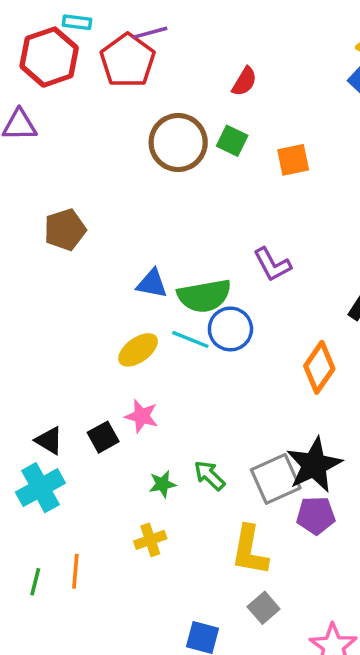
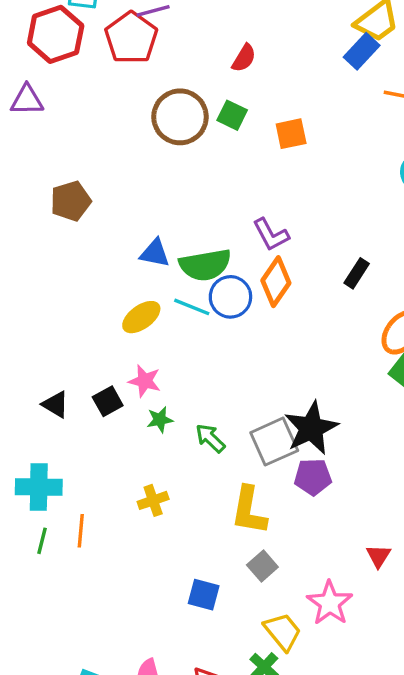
orange diamond: (319, 367) -> (276, 282), moved
green star: (162, 484) -> (160, 420), moved
cyan cross: (40, 488) -> (39, 487), moved, turned 30

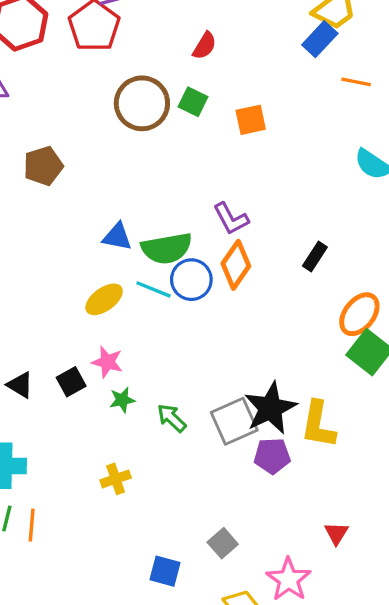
brown pentagon: (71, 201) -> (43, 166), moved
yellow L-shape: (249, 511) -> (318, 425), moved
orange line: (81, 531) -> (32, 525), moved

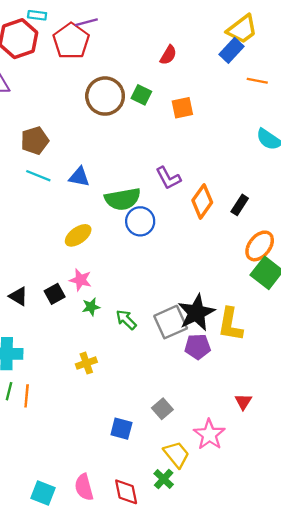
red semicircle: (205, 46) -> (168, 55), moved
blue triangle: (117, 237) -> (79, 177), moved
black rectangle: (315, 257) -> (240, 205), moved
orange diamond: (236, 265) -> (202, 201), moved
cyan line: (153, 289) -> (38, 176), moved

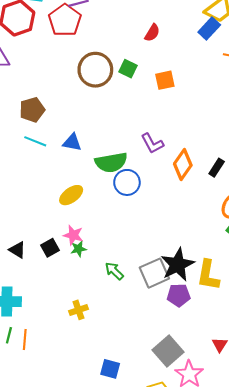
green star: (91, 307) -> (78, 249), moved
gray square: (162, 409) -> (168, 351), moved, size x1.6

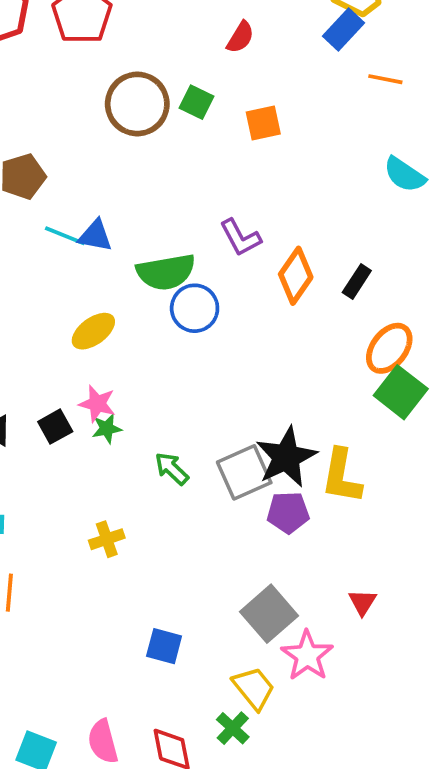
cyan line: (35, 141) -> (65, 236), moved

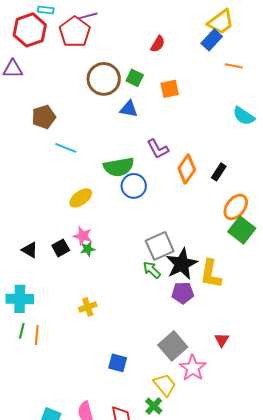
blue triangle: (95, 236) -> (129, 109), moved
green arrow: (172, 469) -> (152, 270), moved
gray square: (244, 472) -> (160, 246), moved

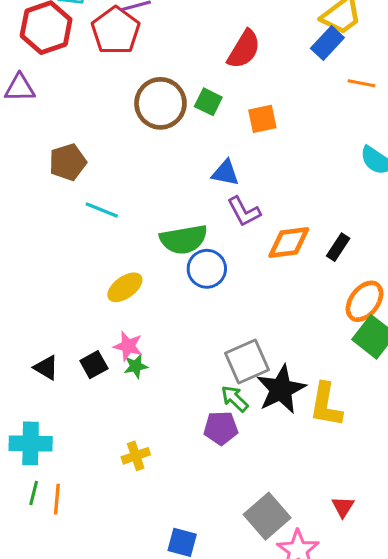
red semicircle: (158, 44) -> (244, 49), size x1.5
blue triangle: (129, 109) -> (225, 173), moved
orange diamond: (187, 169) -> (289, 242), turned 48
purple pentagon: (183, 293) -> (221, 428), moved

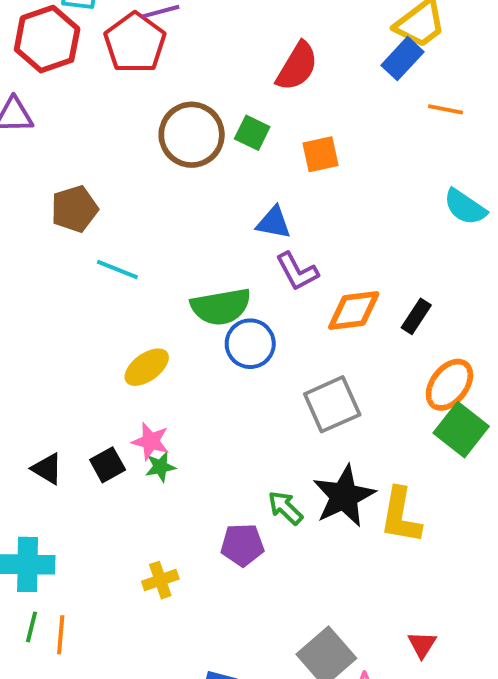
gray square: (247, 362) -> (332, 404), moved
purple pentagon: (221, 428) -> (242, 545), moved

